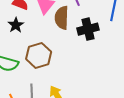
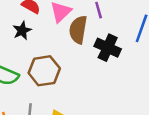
black cross: (88, 29) -> (108, 48), turned 30

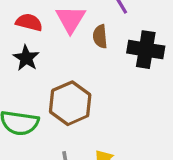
brown semicircle: (78, 30) -> (100, 36), size x0.6

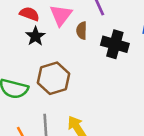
black star: (26, 58) -> (35, 36), moved

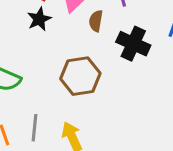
brown hexagon: (53, 78) -> (80, 76), moved

